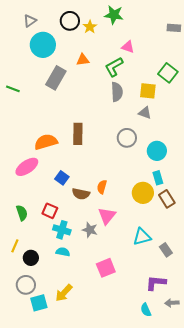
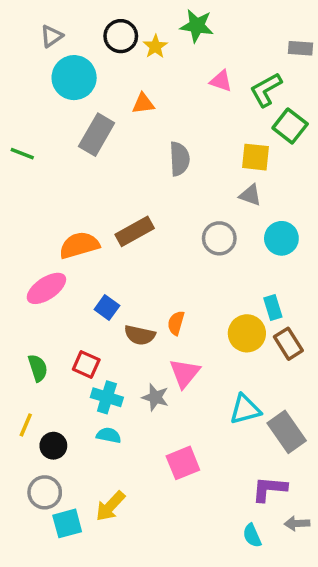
green L-shape: (114, 67) -> (266, 90), moved
gray semicircle: (117, 92) -> (179, 159), moved
brown rectangle: (78, 134) -> (135, 231), turned 60
cyan circle: (157, 151) -> (281, 238), moved
gray rectangle: (166, 250) -> (287, 432), size x1.6

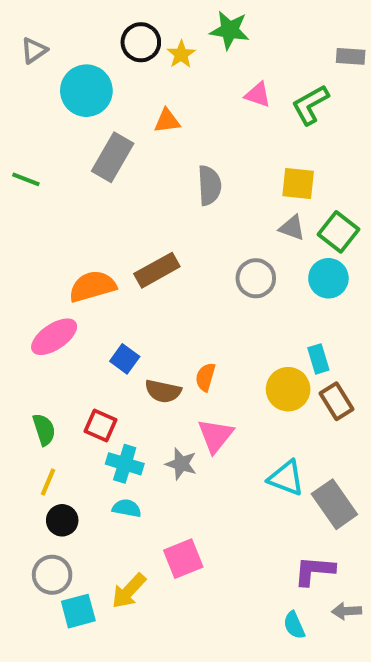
gray triangle: (52, 36) -> (34, 50), moved
green square: (290, 126) -> (339, 232), moved
cyan triangle: (245, 409) -> (286, 478), turned 36
yellow line: (26, 425) -> (48, 482), moved
pink square: (183, 463) -> (183, 559), moved

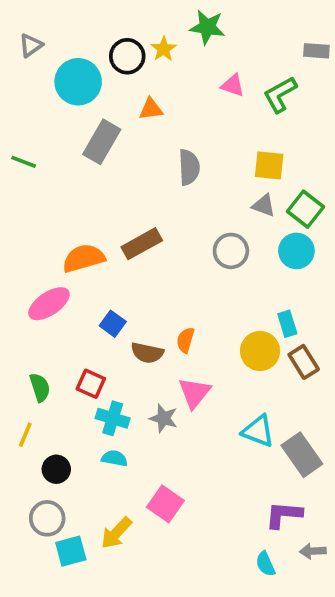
black circle: (141, 42) -> (127, 56), moved
yellow line: (48, 482) -> (25, 435), moved
pink square: (183, 559) -> (165, 504), turned -33

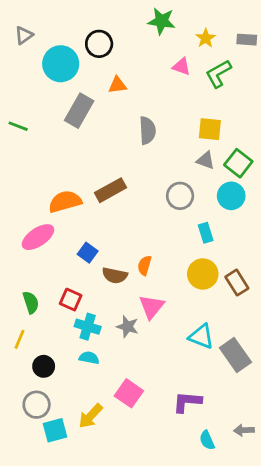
yellow star: (164, 49) -> (206, 38), moved
cyan rectangle: (287, 324) -> (206, 233), moved
purple L-shape: (284, 515) -> (187, 402), moved

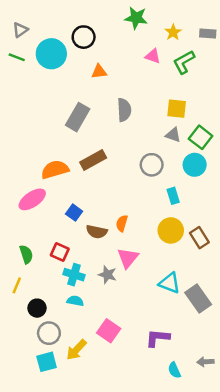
gray rectangle: (79, 111) -> (78, 117), moved
green line: (18, 126) -> (17, 57), moved
gray circle: (37, 405) -> (49, 333), moved

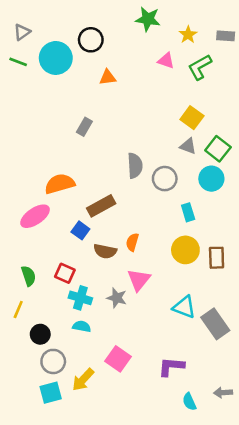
yellow square: (177, 109) -> (192, 118), turned 30
gray semicircle: (124, 110) -> (135, 166), moved
gray rectangle: (78, 117) -> (84, 127), size x0.6
brown rectangle: (93, 160) -> (101, 206), moved
brown rectangle: (199, 238) -> (217, 258), turned 30

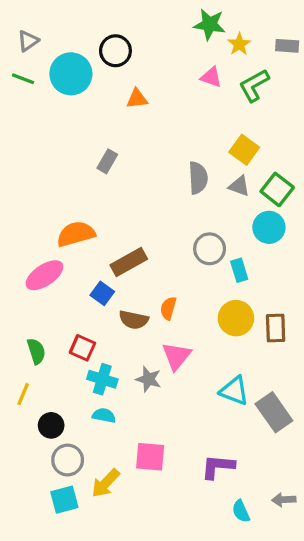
green star: (148, 19) -> (210, 24), moved
gray semicircle: (135, 166) -> (198, 178), moved
gray circle: (165, 179) -> (210, 249), moved
pink square: (118, 359) -> (150, 457), turned -30

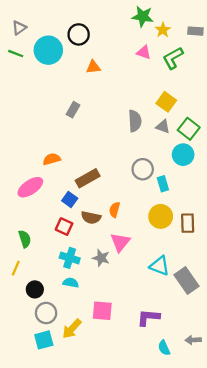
orange semicircle: (76, 234) -> (52, 159), size x0.7
red square: (82, 348) -> (64, 227), moved

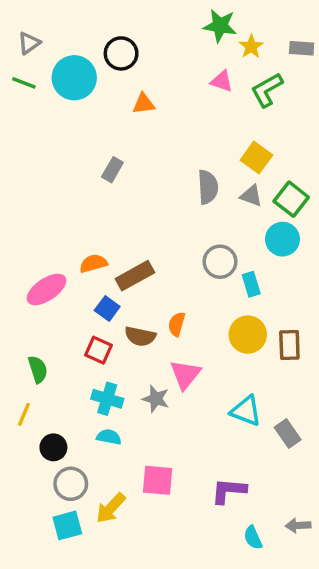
orange semicircle: (52, 159) -> (93, 263), moved
gray rectangle: (186, 280) -> (288, 433), size x0.7

